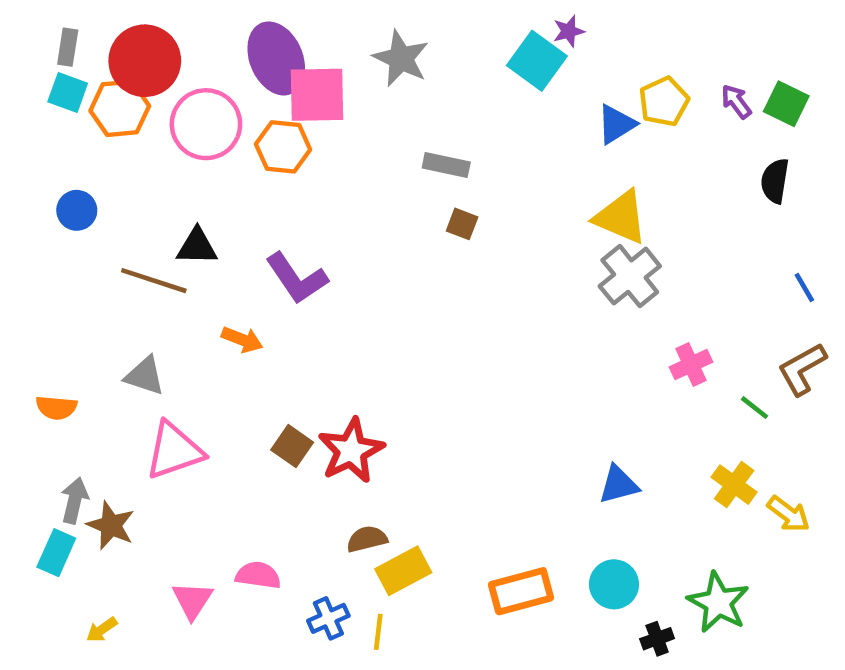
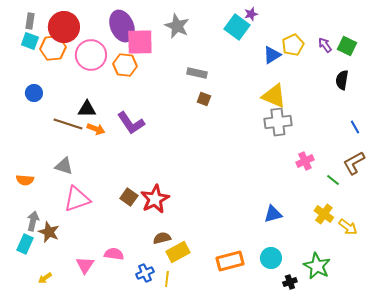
gray cross: (630, 276) -> (278, 122), turned 32
orange arrow: (242, 340) -> (96, 129), moved

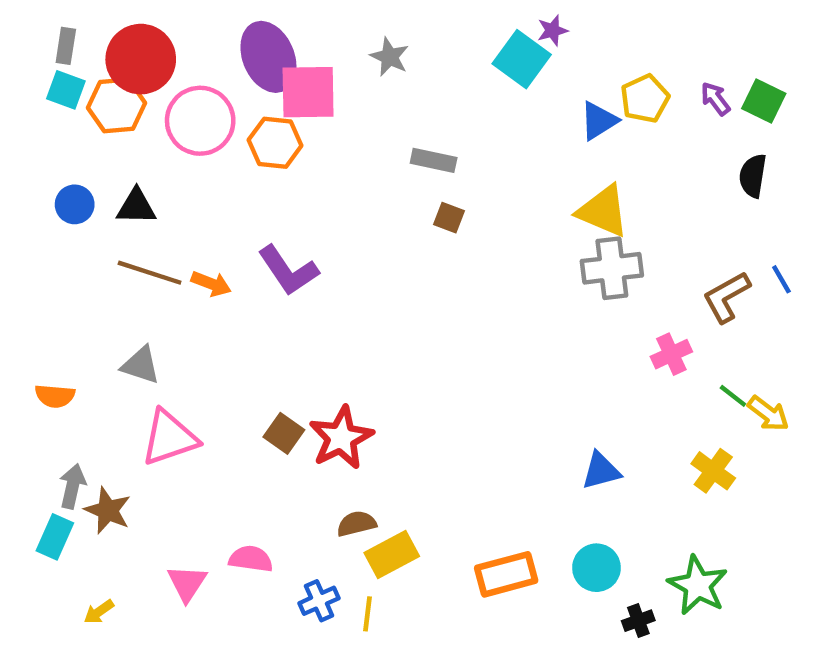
gray star: (177, 26) -> (390, 57), size x0.7
black triangle: (87, 109) -> (136, 207), moved
brown L-shape: (354, 163) -> (726, 297), moved
yellow arrow: (348, 227) -> (768, 414), moved

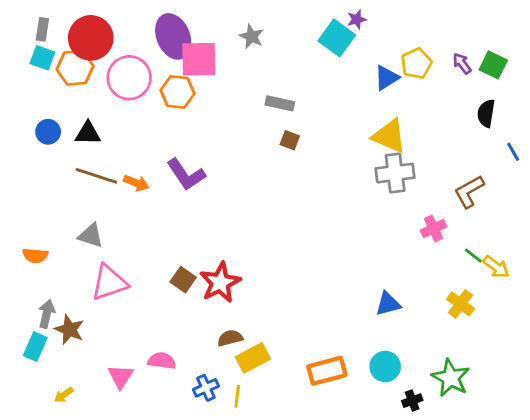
blue line: (781, 279) -> (513, 152), moved

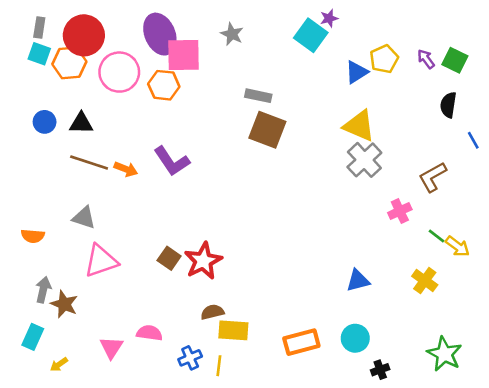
brown square: (290, 140) -> (267, 130), size x2.0
gray cross: (395, 173) -> (364, 160), turned -36
cyan rectangle: (35, 347) -> (33, 337), moved
yellow rectangle: (253, 358) -> (233, 330), turned 32
green star: (451, 378) -> (444, 354), moved

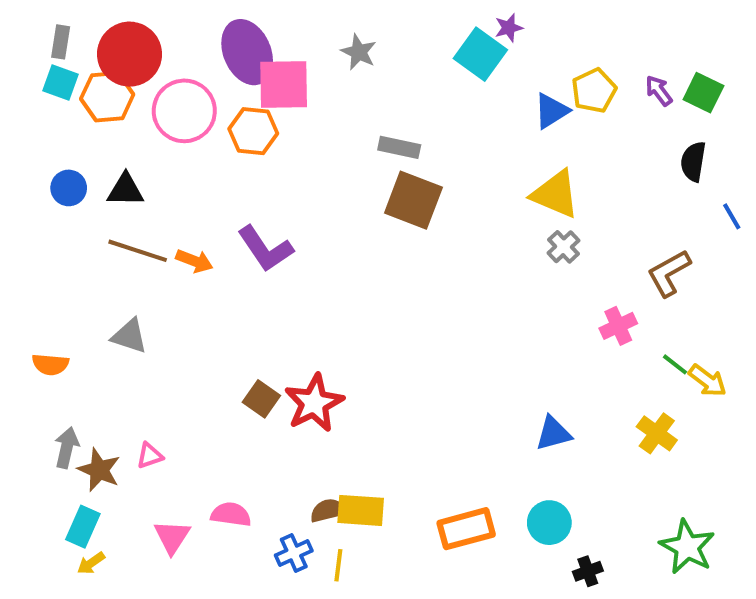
gray cross: (364, 160) -> (564, 247), size x0.6
pink triangle: (101, 261) -> (150, 456), moved, size x0.5
brown semicircle: (212, 312) -> (328, 510), moved
cyan rectangle: (33, 337) -> (83, 527), moved

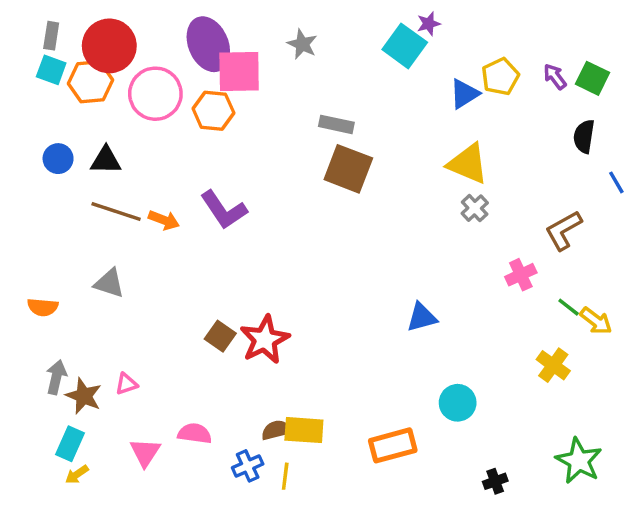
blue triangle: (553, 433) -> (422, 317), moved
cyan circle: (549, 523) -> (458, 403), moved

